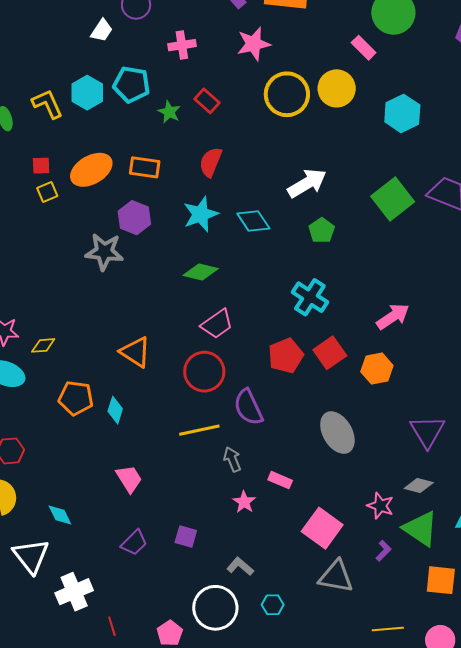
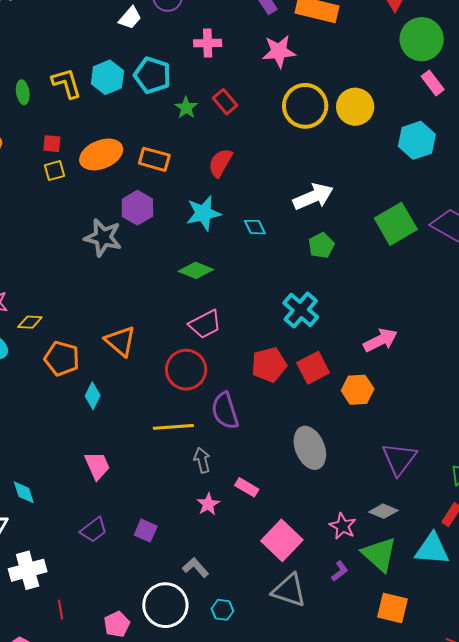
pink rectangle: (364, 48) -> (433, 83), moved
cyan diamond: (253, 221) -> (255, 227), size x0.7
orange pentagon: (76, 398) -> (62, 358), moved

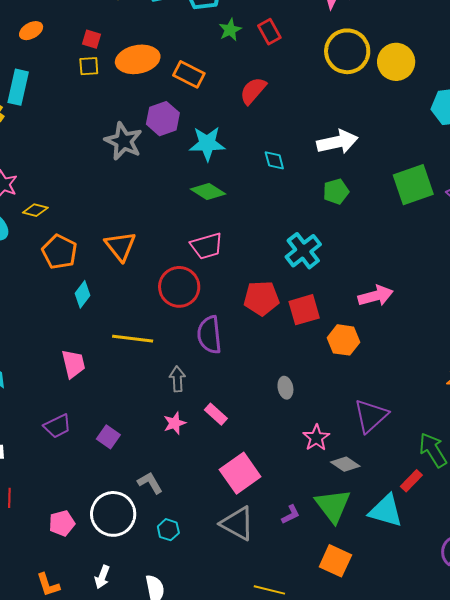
cyan star: (204, 213) -> (207, 144), moved
yellow line: (173, 427) -> (133, 339), moved
gray ellipse: (310, 448) -> (285, 388), size x0.5
pink star: (343, 526) -> (316, 438), moved

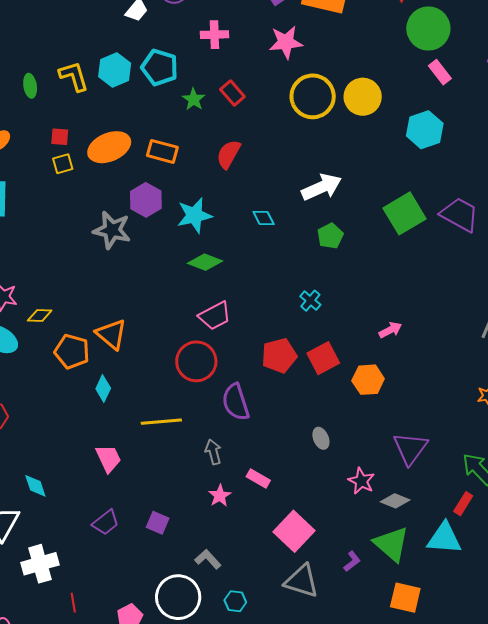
orange triangle: (120, 246) -> (111, 334), moved
cyan cross: (303, 251) -> (310, 301), size x0.6
pink arrow: (376, 296) -> (390, 330), size x0.7

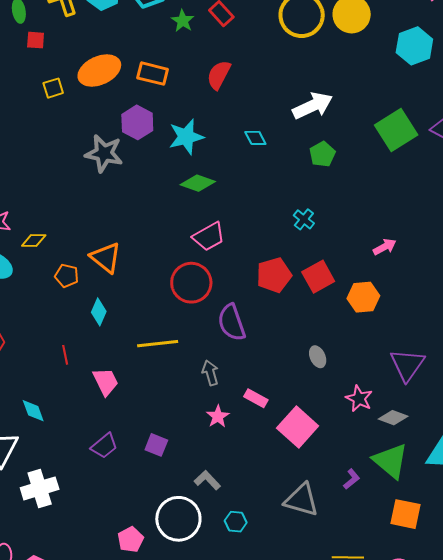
red square: (60, 137) -> (36, 40), moved
orange pentagon: (72, 352) -> (67, 276), size x0.7
pink square: (294, 531) -> (298, 427), moved
red line: (73, 603) -> (65, 355), moved

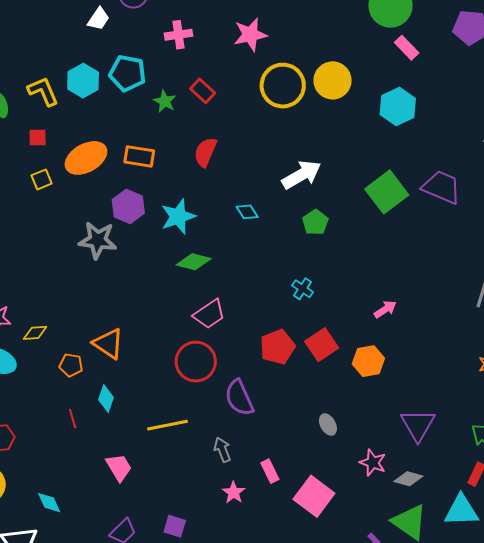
red square: (36, 40) -> (38, 138), moved
red line: (65, 355) -> (73, 418), moved
pink rectangle: (256, 398) -> (270, 471), turned 40

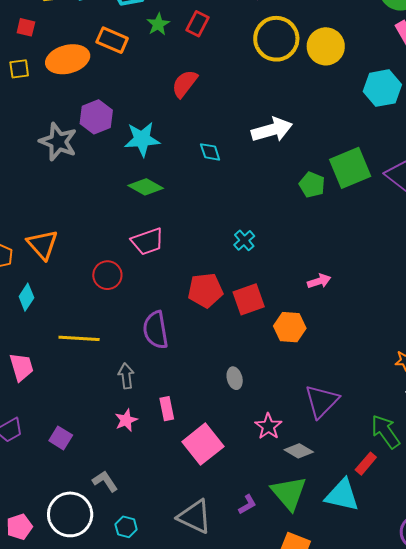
red rectangle: (203, 91) -> (197, 24), turned 60
orange rectangle: (139, 156) -> (112, 40), moved
green pentagon: (315, 222) -> (312, 185), moved, turned -30
red circle: (196, 362) -> (107, 275), moved, size x0.7

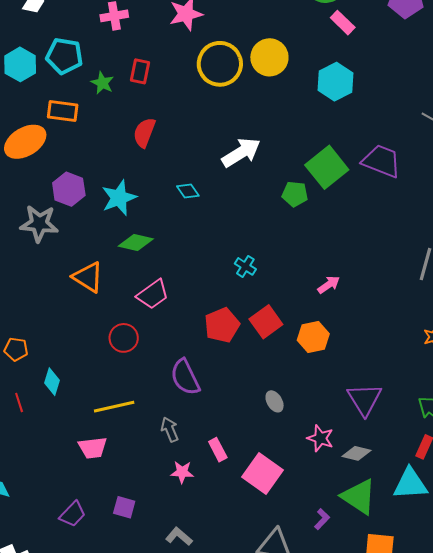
orange triangle: (42, 245) -> (88, 277), moved
pink trapezoid: (21, 367) -> (93, 448), moved, turned 116
pink star: (126, 420) -> (182, 472), turned -30

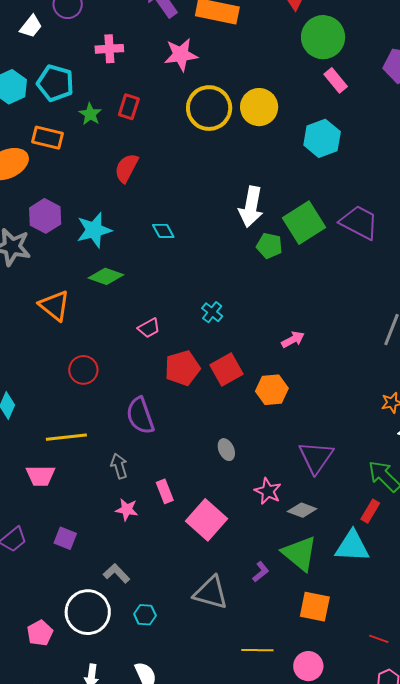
white arrow: (241, 153) -> (251, 207), moved, turned 126
pink trapezoid: (153, 294) -> (149, 328), moved, size x0.7

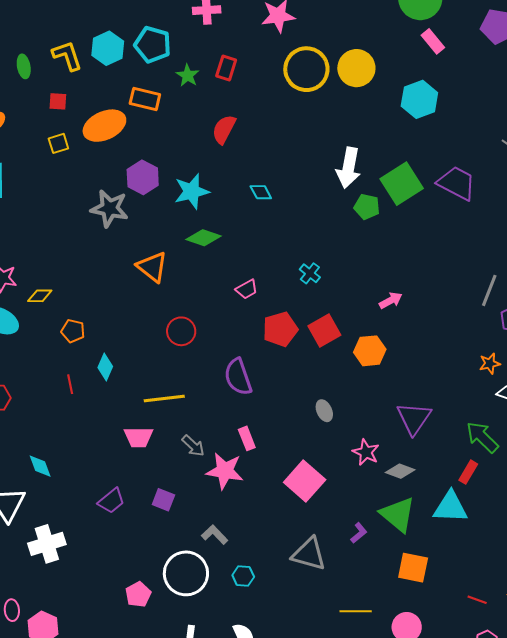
gray arrow: (119, 466) -> (193, 446), moved, turned 150
pink rectangle: (165, 491) -> (247, 438), moved
pink star: (127, 510) -> (225, 471), size x1.6

